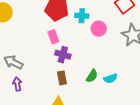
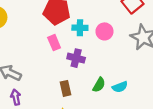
cyan cross: (82, 16) -> (80, 28), moved
purple cross: (63, 55) -> (76, 58), moved

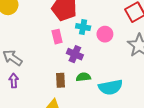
green semicircle: (99, 85) -> (83, 77), moved, turned -136
cyan semicircle: (120, 87) -> (111, 87), size x1.6

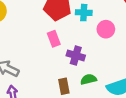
cyan cross: (83, 27) -> (84, 13), moved

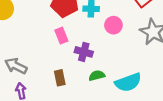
brown rectangle: (64, 86) -> (60, 78), moved

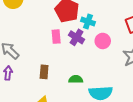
purple cross: (84, 52) -> (77, 37), moved

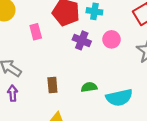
cyan cross: (88, 21) -> (94, 11), moved
pink rectangle: (56, 37) -> (36, 32), moved

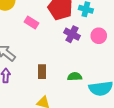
pink rectangle: (36, 32) -> (32, 23), turned -48

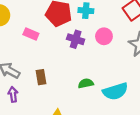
brown rectangle: (42, 72) -> (41, 77), moved

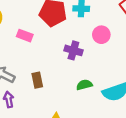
purple cross: (76, 39) -> (73, 50), moved

